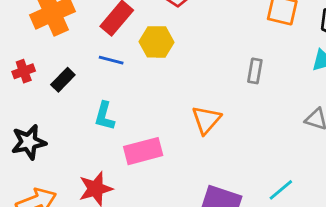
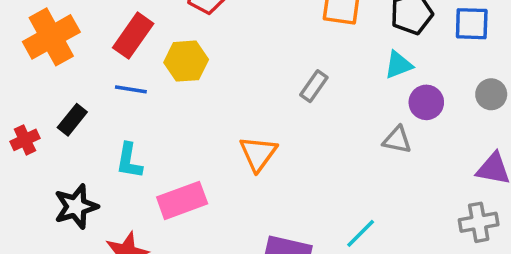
red cross: (24, 71) -> (25, 140), moved
gray rectangle: (255, 71) -> (314, 86), turned 30
black star: (29, 142) -> (76, 207), moved

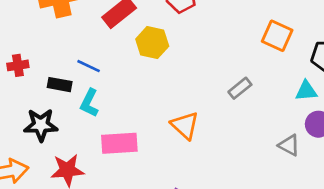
blue line: (131, 89) -> (89, 66), moved
black rectangle: (72, 120) -> (60, 85), moved, turned 45
orange triangle: (258, 154) -> (185, 125), turned -40

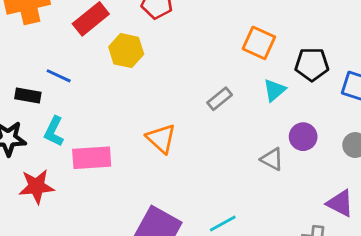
cyan triangle: (306, 91) -> (274, 90), moved, turned -35
cyan L-shape: (89, 103) -> (54, 131), moved

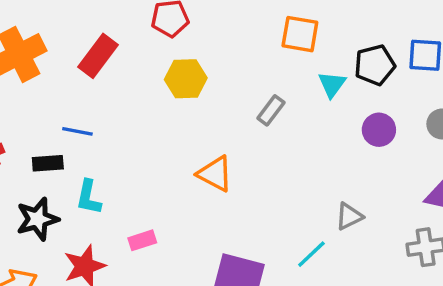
yellow hexagon: (126, 51) -> (186, 79), moved
black pentagon: (312, 64) -> (375, 65), moved
pink rectangle: (92, 158) -> (142, 240), moved, size x0.6
gray triangle: (272, 159) -> (349, 216), moved, turned -40

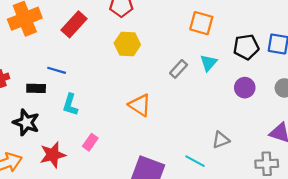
cyan triangle: (332, 84) -> (209, 63), moved
cyan L-shape: (89, 197) -> (70, 105), moved
black star: (37, 219) -> (26, 122), turned 30
pink rectangle: (142, 240) -> (90, 142), turned -42
cyan line: (311, 254) -> (195, 161), turned 66

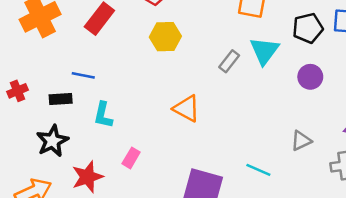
cyan triangle: (209, 63) -> (264, 51), size x1.4
black star: (26, 122) -> (52, 141), turned 30
gray triangle: (221, 140) -> (301, 141), moved

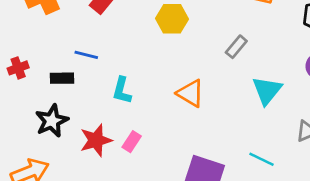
cyan triangle: (264, 51) -> (267, 90), moved
cyan L-shape: (103, 115) -> (122, 91), moved
red star: (87, 177) -> (96, 140), moved

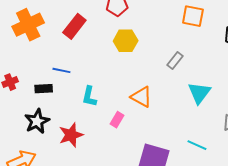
pink rectangle: (132, 142) -> (117, 120), moved

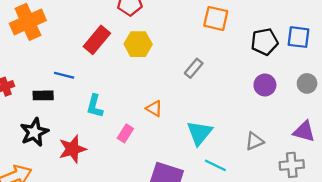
red rectangle: (74, 26) -> (97, 40), moved
cyan triangle: (199, 93) -> (199, 133), moved
orange triangle: (141, 97) -> (154, 108), size x0.7

